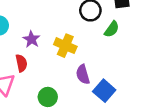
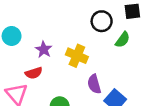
red semicircle: (21, 63) -> (34, 73), turned 84

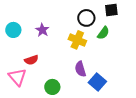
purple star: (44, 50) -> (42, 30), moved
yellow cross: (77, 56) -> (77, 40), moved

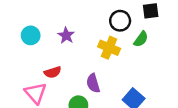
purple semicircle: (80, 69) -> (93, 83), moved

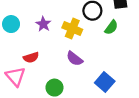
yellow cross: (109, 48) -> (72, 29), moved
purple semicircle: (93, 83) -> (75, 59), moved, turned -36

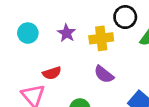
yellow cross: (72, 29) -> (101, 38), turned -30

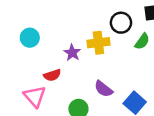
purple star: (67, 33) -> (72, 53), moved
purple semicircle: (104, 74) -> (103, 89), moved

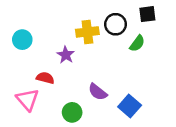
yellow cross: (98, 43) -> (87, 32), moved
red semicircle: (52, 75) -> (45, 78), turned -147

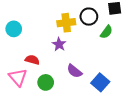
purple star: (66, 55) -> (59, 44), moved
green circle: (72, 112) -> (46, 82), moved

